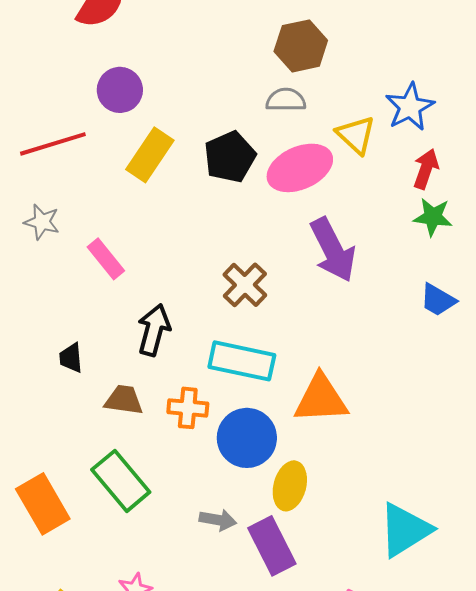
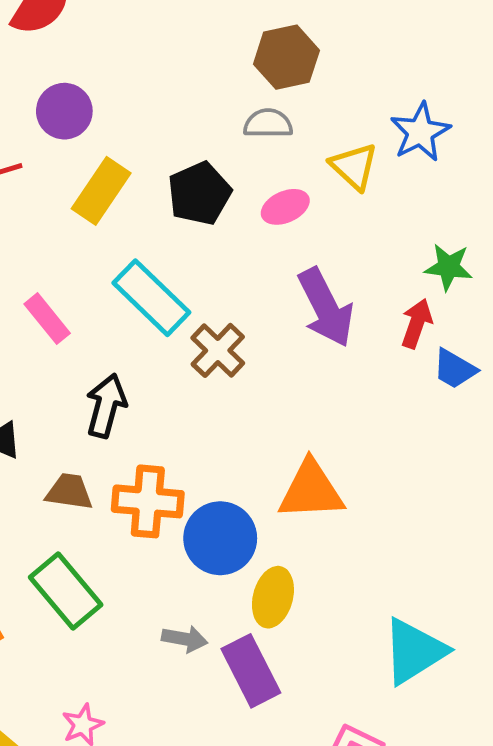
pink ellipse: (300, 168) -> (285, 207), size x0.6
red arrow: (426, 169) -> (417, 323), moved
cyan rectangle: (242, 361) -> (151, 298), moved, turned 32
orange cross: (188, 408) -> (148, 501), size x1.4

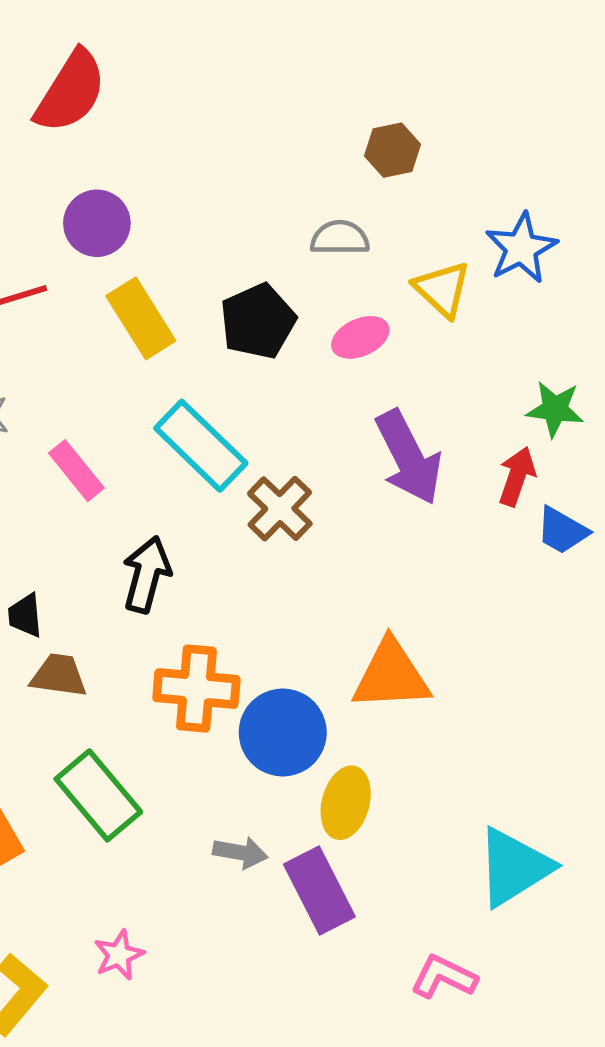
brown hexagon: (286, 57) -> (392, 150), moved, size x0.7
yellow rectangle: (101, 191) -> (141, 318), turned -66
brown trapezoid: (69, 492) -> (59, 675), moved

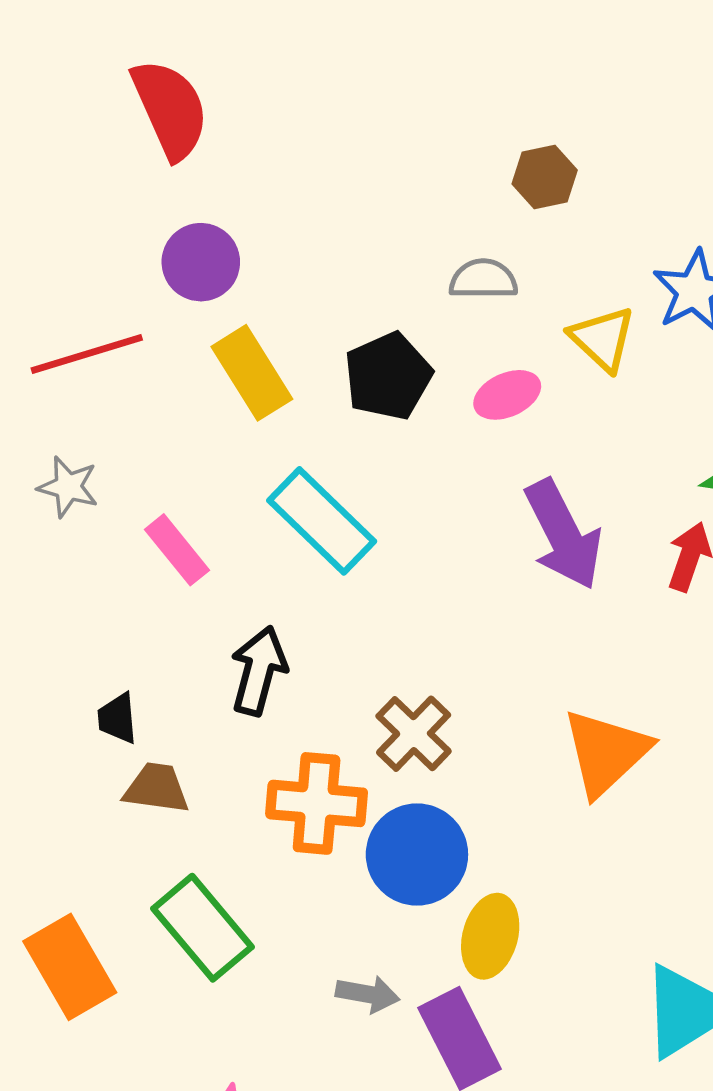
red semicircle: (71, 92) -> (170, 109), turned -56
brown cross: (280, 509) -> (414, 734), moved
orange triangle: (391, 675) -> (606, 752), moved, turned -40

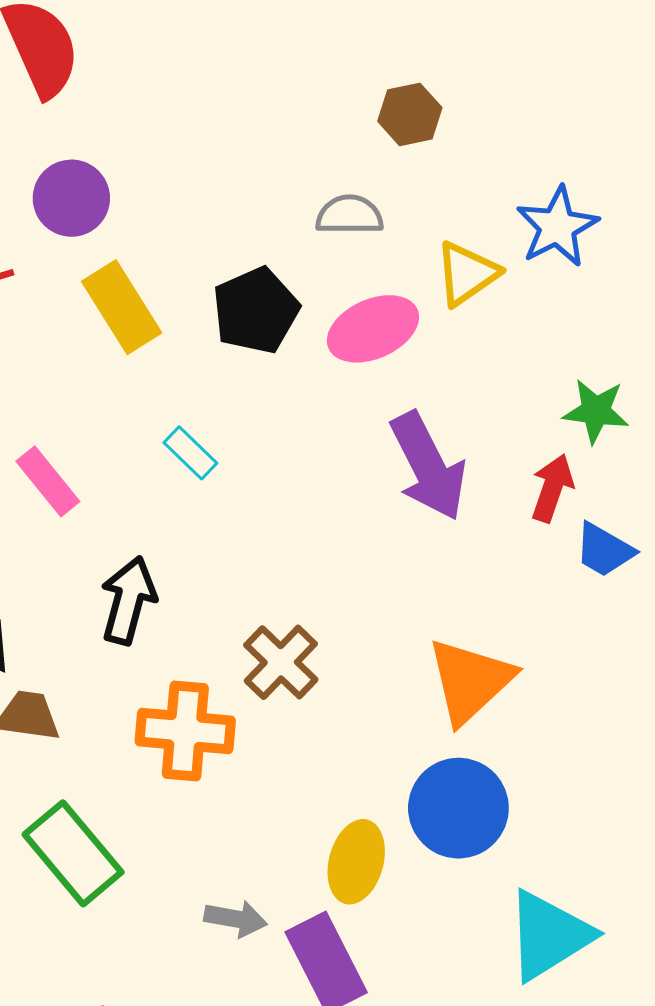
yellow triangle: (603, 339) -> (467, 274), turned 42
pink ellipse: (507, 395) -> (373, 329), size x1.4
cyan rectangle: (322, 521) -> (190, 453), size x0.5
blue circle: (417, 855) -> (458, 808), moved

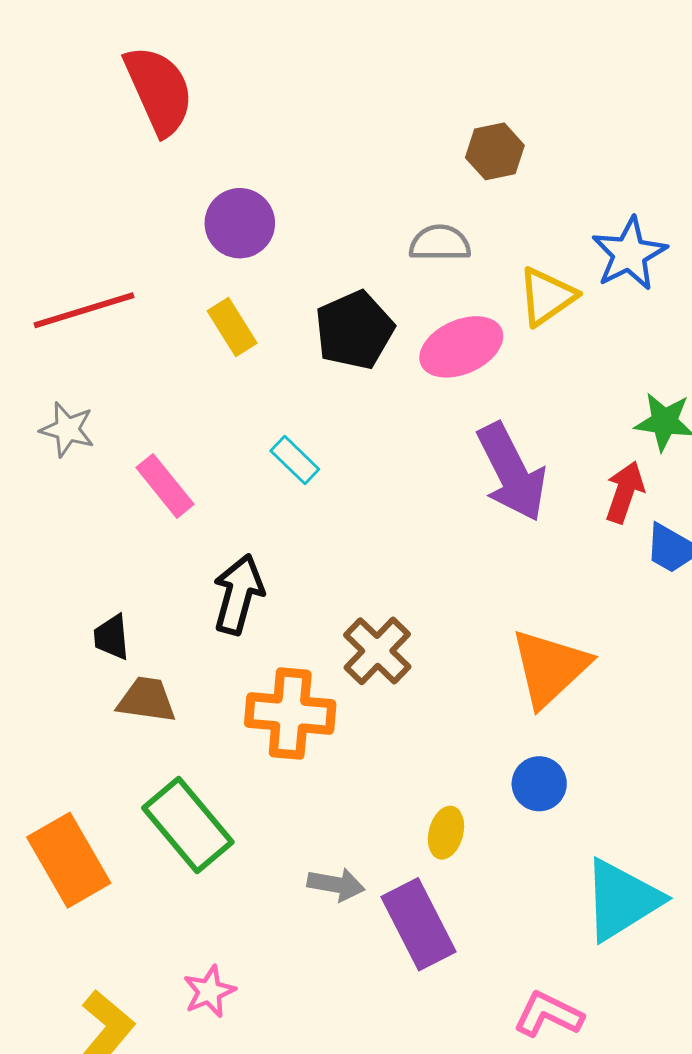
purple circle: (71, 198) -> (240, 223), moved
yellow rectangle: (122, 307) -> (232, 327), size x0.7
blue circle: (458, 808) -> (539, 784), size x0.6
yellow ellipse: (356, 862) -> (446, 833), size x0.7

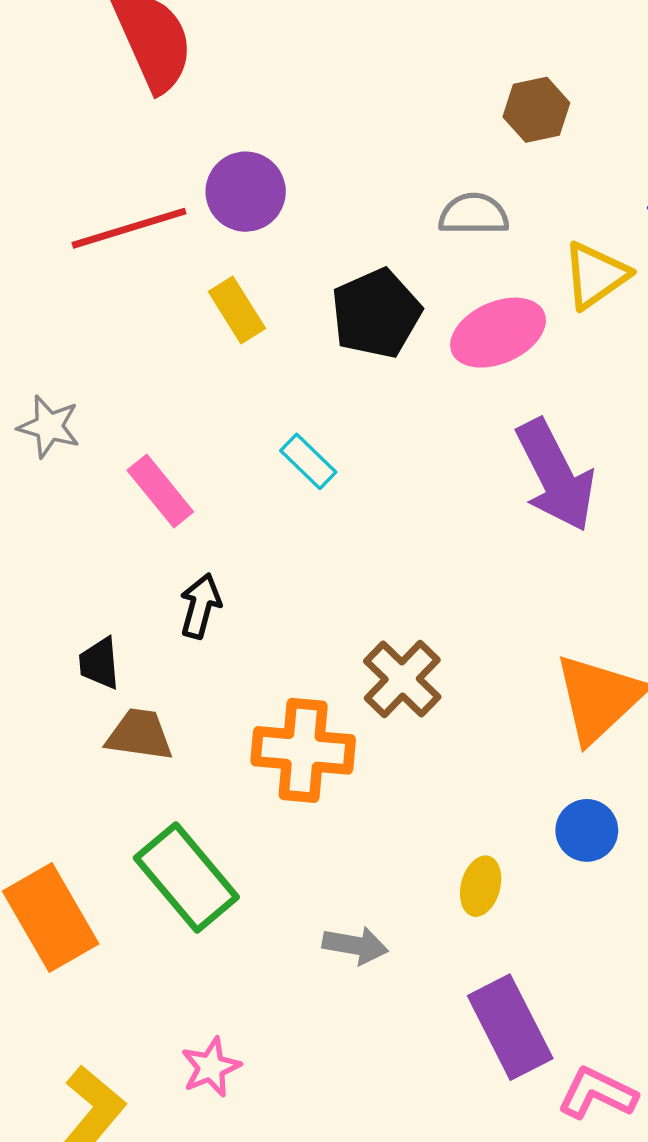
red line: (84, 310) -> (129, 228), moved
black arrow: (238, 594) -> (200, 606), moved, size x0.7
purple rectangle: (419, 924) -> (510, 1027), moved

